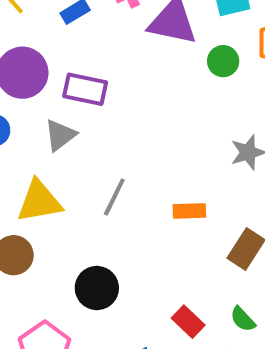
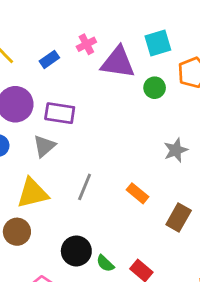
orange rectangle: (189, 211) -> (138, 193), turned 45
green semicircle: (243, 319) -> (105, 263), moved

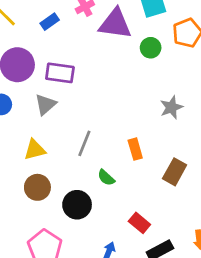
yellow triangle: (33, 193) -> (35, 150), size x0.7
orange rectangle: (138, 193) -> (135, 149), turned 35
brown circle: (17, 232) -> (37, 187), moved
green semicircle: (105, 263) -> (106, 178), moved

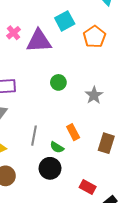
green circle: (151, 48) -> (58, 82), moved
green semicircle: (106, 178) -> (57, 147), moved
black circle: (77, 205) -> (50, 168), moved

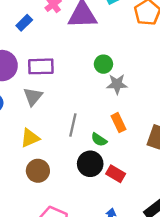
gray star: (94, 95) -> (117, 84), moved, turned 30
red rectangle: (88, 187) -> (116, 174), moved

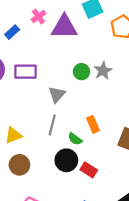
gray star: (117, 84) -> (103, 71), moved, turned -30
gray triangle: (33, 96) -> (57, 94), moved

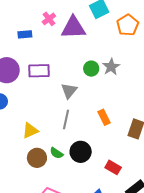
blue rectangle: (12, 32) -> (25, 34), turned 40
green semicircle: (75, 139) -> (57, 153), moved
red rectangle: (89, 170) -> (113, 167), moved

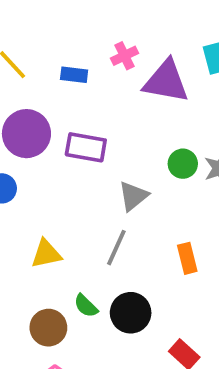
brown circle: (37, 158) -> (48, 328), moved

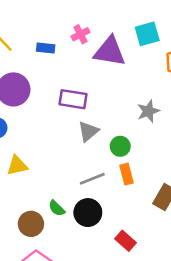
purple rectangle: (86, 147) -> (73, 99), moved
green circle: (183, 164) -> (120, 146), moved
gray line: (116, 248) -> (92, 179), moved, turned 45
yellow triangle: (46, 254) -> (17, 166), moved

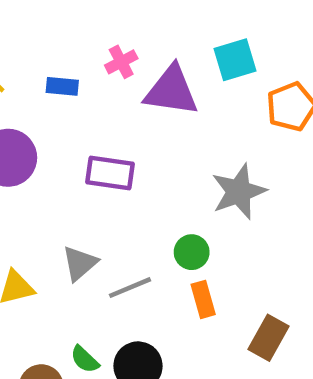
gray star: (148, 111) -> (239, 192), size x1.4
gray triangle: (88, 131) -> (80, 263), moved
gray line: (92, 179) -> (130, 288), moved

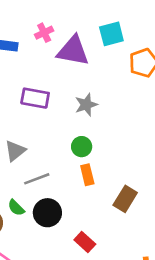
gray star: (239, 192) -> (86, 105), moved, size x0.7
gray line: (130, 288) -> (37, 179), moved

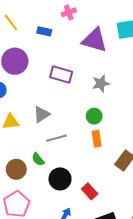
pink cross: (44, 33) -> (69, 12), moved
black circle: (47, 213) -> (60, 179), moved

